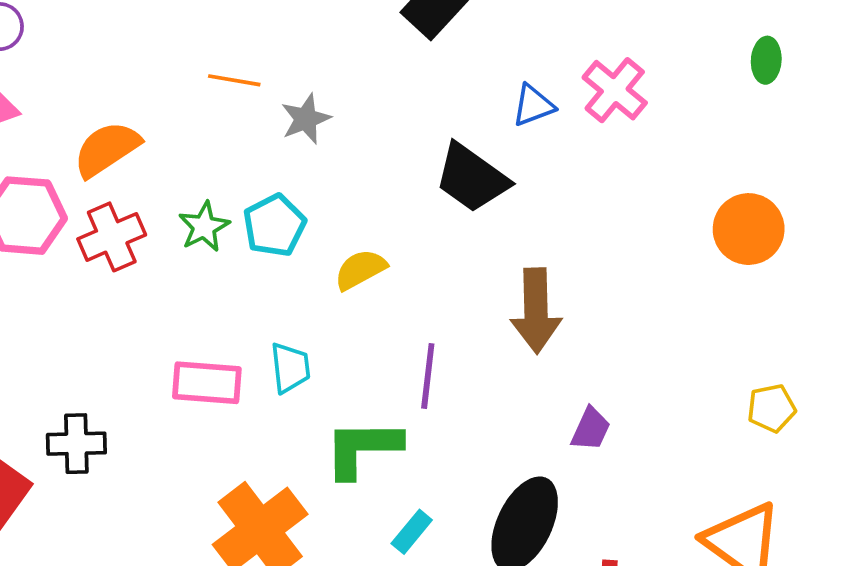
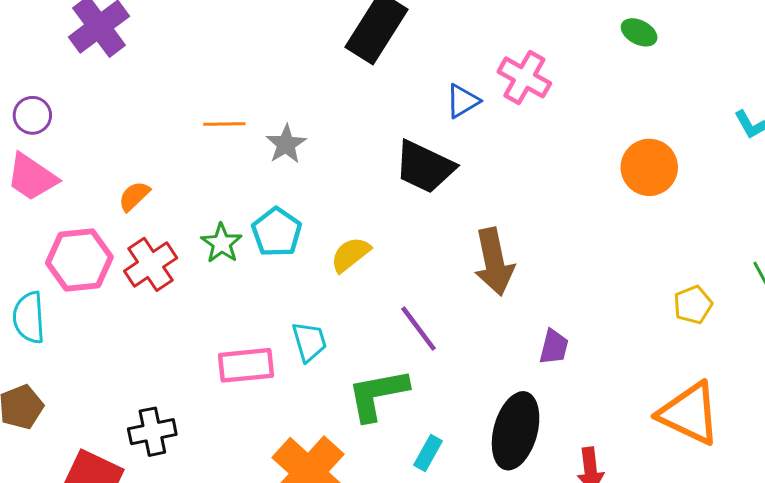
green ellipse: (766, 60) -> (639, 32), turned -56
orange semicircle: (107, 149) -> (134, 196), size x0.6
purple line: (428, 376) -> (419, 329), turned -33

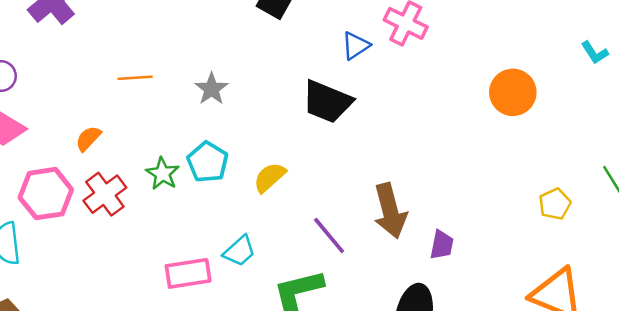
orange line: (224, 124) -> (135, 78), moved
brown arrow: (494, 262) -> (390, 211), moved
cyan trapezoid: (309, 342) -> (239, 251), turned 68

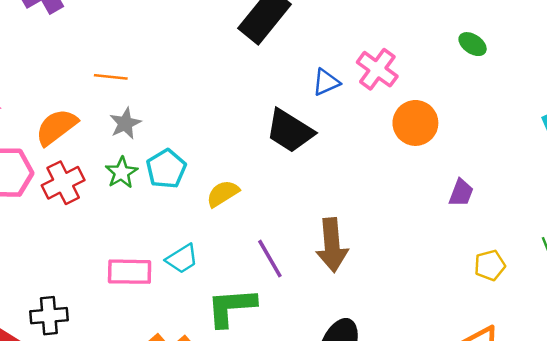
gray star: (212, 89) -> (125, 123), moved
orange circle: (513, 92) -> (415, 123), moved
orange semicircle: (88, 138) -> (56, 127), size x1.6
purple trapezoid: (442, 245) -> (461, 193), moved

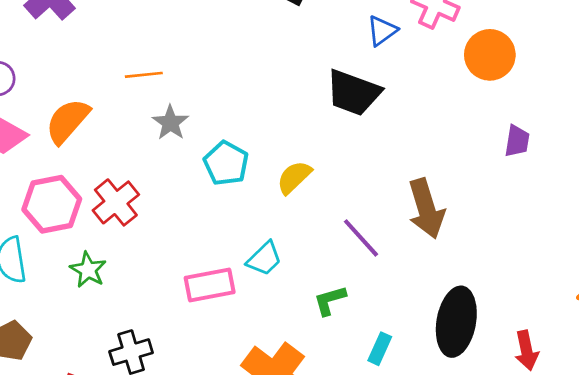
orange semicircle: (56, 127) -> (68, 121), moved
green star: (121, 173) -> (88, 270), moved
purple trapezoid: (461, 193) -> (517, 141), moved
green L-shape: (231, 307) -> (330, 300), size x0.6

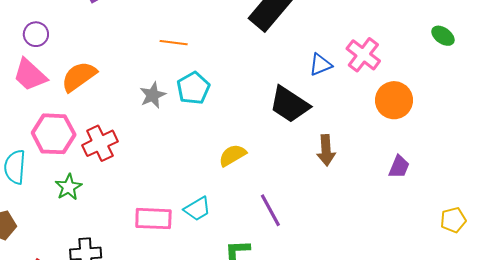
orange line: (144, 75) -> (174, 43), moved
cyan pentagon: (226, 163) -> (193, 88), moved
brown arrow: (426, 209) -> (326, 150), moved, size x0.7

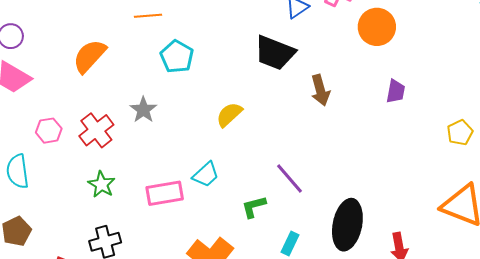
orange semicircle: (79, 77) -> (89, 56), moved
gray star: (153, 95) -> (143, 110), moved
pink hexagon: (54, 134) -> (49, 131), size x0.6
green star: (69, 187) -> (102, 184), moved
purple line: (270, 210) -> (290, 179), moved

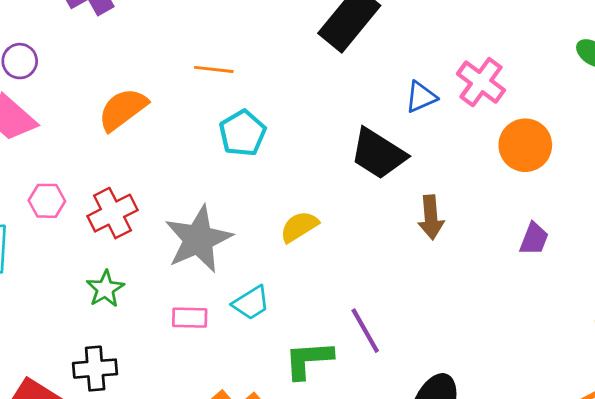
gray star: (143, 110) -> (198, 239), moved, size x1.8
pink rectangle: (165, 193) -> (190, 318), size x0.7
green L-shape: (254, 207) -> (308, 360), size x1.4

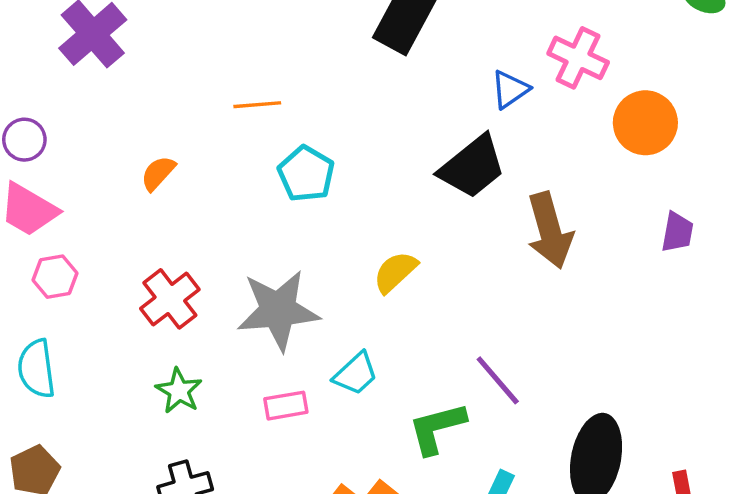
orange semicircle: (123, 109) -> (158, 173), size x0.6
black trapezoid: (378, 154) -> (472, 167), turned -60
pink hexagon: (47, 201) -> (55, 277), moved
brown arrow: (431, 217) -> (550, 230), size x1.4
gray star: (198, 239) -> (278, 310), turned 30

